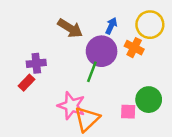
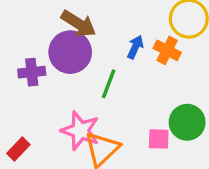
blue arrow: (111, 26) -> (135, 47), moved
purple circle: (102, 51) -> (70, 52), moved
red rectangle: (27, 83) -> (18, 149), moved

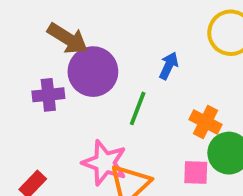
brown arrow: (79, 24) -> (68, 39), moved
orange cross: (167, 50) -> (206, 122), moved

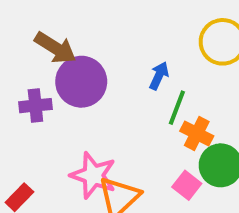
green line: (138, 108) -> (177, 108), moved
pink square: (196, 172) -> (187, 185), turned 36

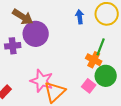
blue arrow: (159, 76) -> (80, 17), moved, turned -32
green line: (177, 108) -> (101, 47), moved

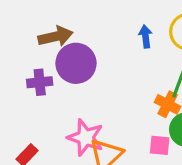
brown arrow: (23, 17) -> (55, 36), turned -45
pink square: (89, 86) -> (160, 145), turned -32

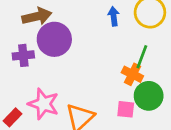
pink star: (85, 138) -> (44, 104), moved

